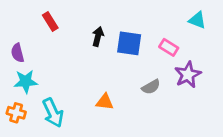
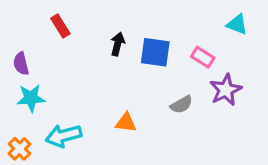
orange cross: (16, 113) -> (19, 149), moved, turned 30
cyan arrow: (53, 113) -> (64, 136), turned 100

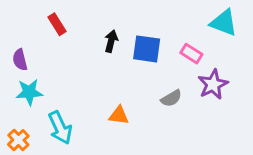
cyan triangle: (237, 24) -> (224, 23), size x1.4
cyan arrow: (64, 136) -> (60, 128), turned -100

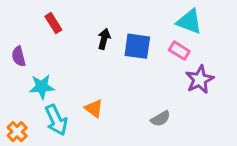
cyan triangle: (224, 23) -> (189, 22), moved
cyan star: (29, 92) -> (42, 87), moved
gray semicircle: (171, 98) -> (160, 119), moved
orange triangle: (119, 115) -> (94, 108), moved, turned 30

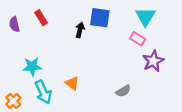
cyan triangle: (189, 22) -> (145, 17), turned 40
blue square: (137, 46) -> (100, 18), moved
purple semicircle: (19, 56) -> (14, 24), moved

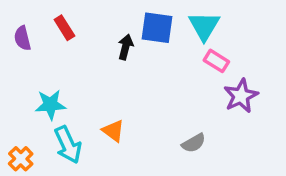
cyan triangle: (145, 17) -> (204, 26), moved

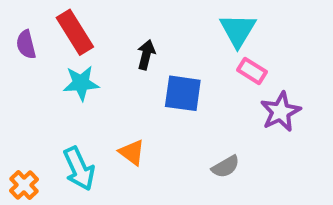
red rectangle: (64, 28) -> (75, 32), size x1.5
blue square: (157, 28) -> (183, 93), moved
cyan star: (50, 105) -> (81, 83), moved

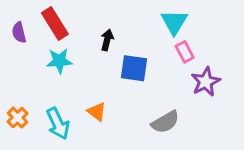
pink rectangle: (252, 71) -> (185, 52), turned 30
gray semicircle: (226, 167) -> (165, 122), size x1.4
orange cross: (24, 185) -> (18, 118), moved

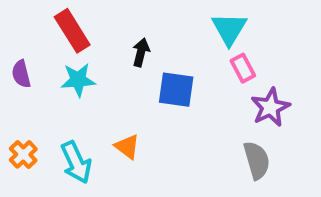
purple semicircle: (19, 32) -> (21, 74), moved
gray semicircle: (165, 122) -> (257, 160), moved, turned -76

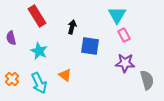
cyan star: (78, 80) -> (39, 51), moved, turned 30
purple star: (270, 107) -> (125, 63), moved, turned 30
gray semicircle: (257, 160) -> (147, 80), moved

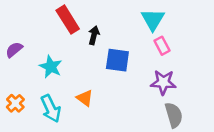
red rectangle: (37, 16) -> (68, 20), moved
purple semicircle: (11, 38) -> (14, 50), turned 64
gray semicircle: (147, 80) -> (174, 115), moved

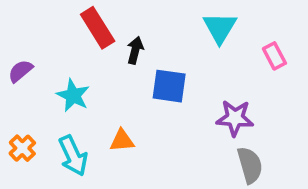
pink rectangle: (162, 46) -> (274, 56), moved
orange triangle: (85, 98) -> (122, 141), turned -42

